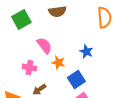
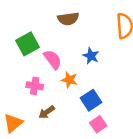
green square: (21, 20) -> (27, 44), moved
blue star: (86, 52) -> (91, 56), moved

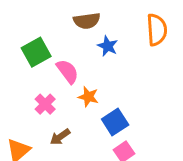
blue star: (91, 56) -> (108, 46), moved
pink cross: (35, 86) -> (45, 104), turned 35

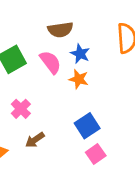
pink semicircle: (67, 71) -> (50, 62), moved
orange star: (88, 97) -> (79, 79), moved

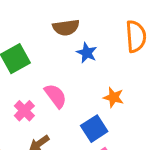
pink semicircle: (50, 62) -> (56, 96), moved
orange star: (79, 79) -> (114, 97), moved

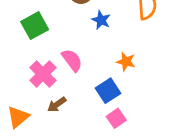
pink cross: (24, 111) -> (43, 74), size x1.4

